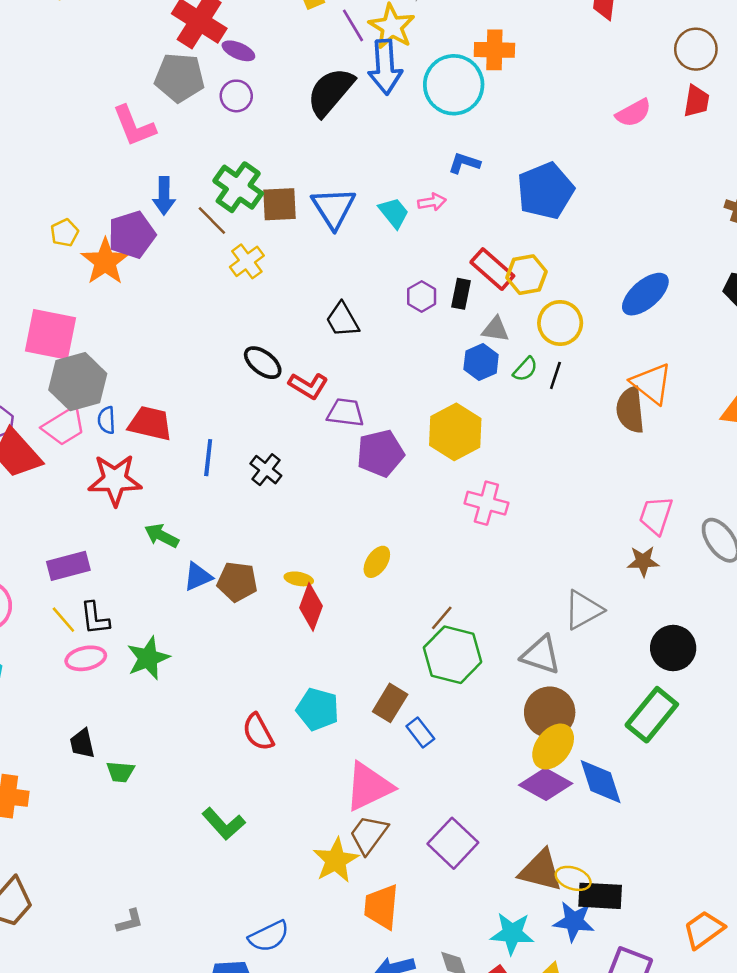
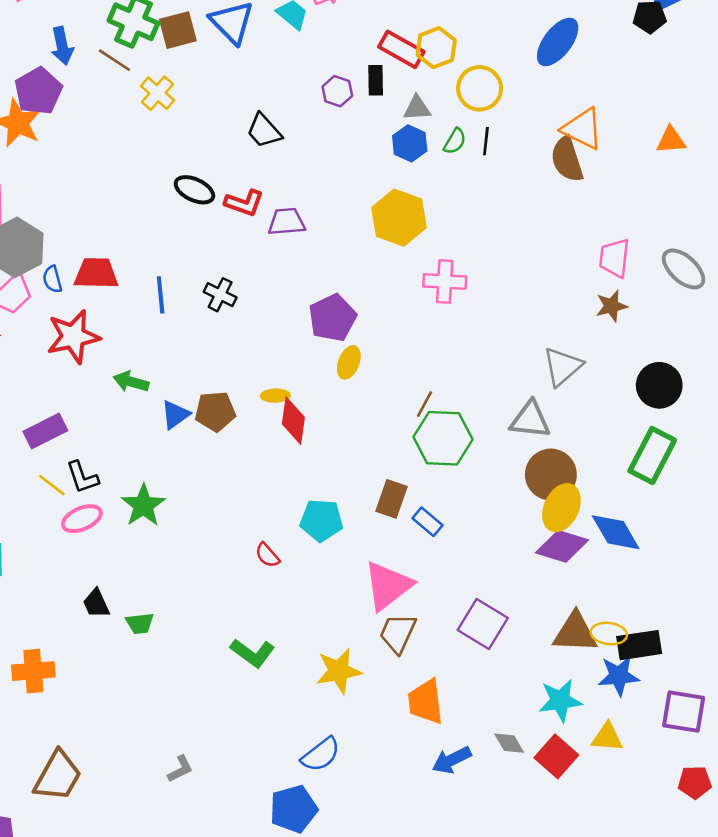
purple pentagon: (380, 453) -> (332, 318), moved
red semicircle: (258, 732) -> (267, 555), size x0.7
yellow star: (336, 860) -> (339, 671), moved, turned 30

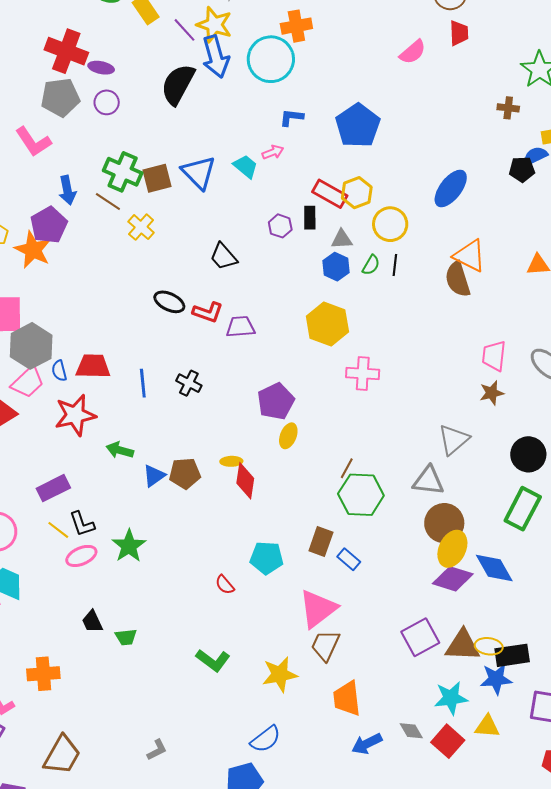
purple square: (483, 624) -> (420, 637), moved, turned 30

